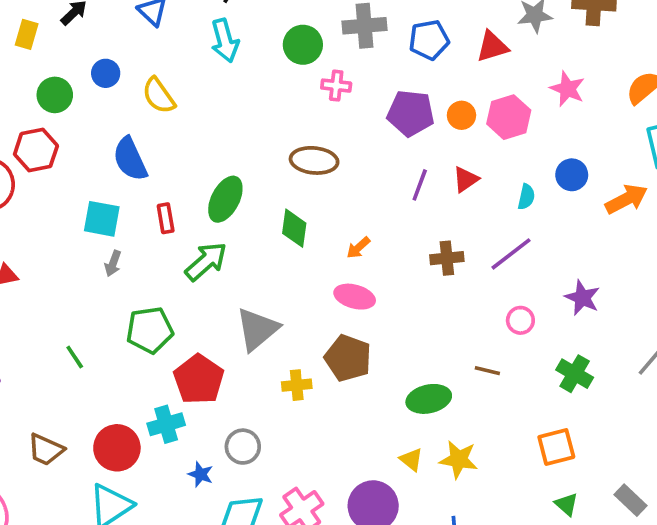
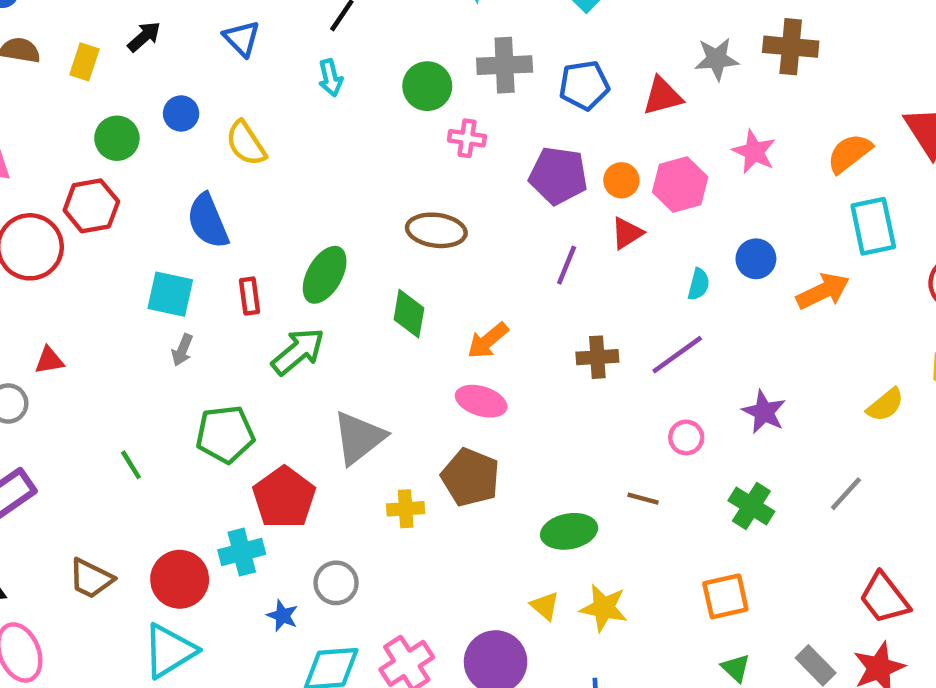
cyan arrow: (225, 41) -> (330, 78), size x0.7
red triangle: (466, 179) -> (627, 233), moved
orange arrow: (358, 248) -> (488, 341), size x1.4

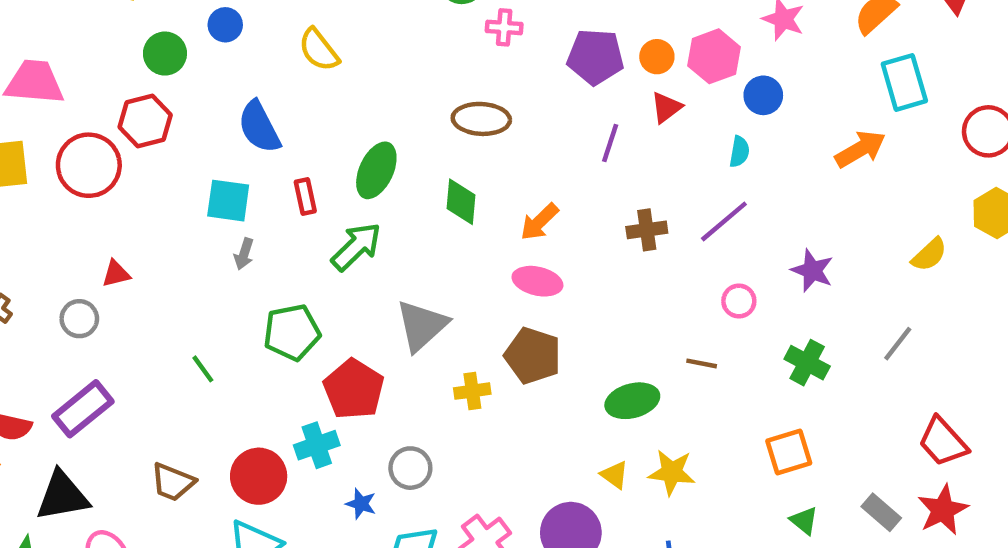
yellow semicircle: (246, 143) -> (319, 50), moved
blue circle: (756, 259) -> (763, 95), moved

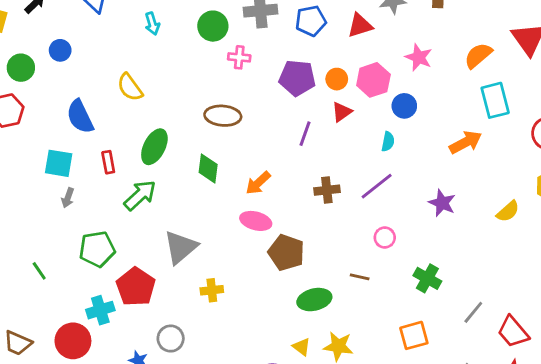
yellow semicircle: (319, 50) -> (130, 87), moved
purple star: (812, 271) -> (442, 203), moved
gray line: (898, 344) -> (473, 312), moved
brown pentagon: (533, 356) -> (286, 253), moved
cyan cross: (317, 445) -> (100, 310), moved

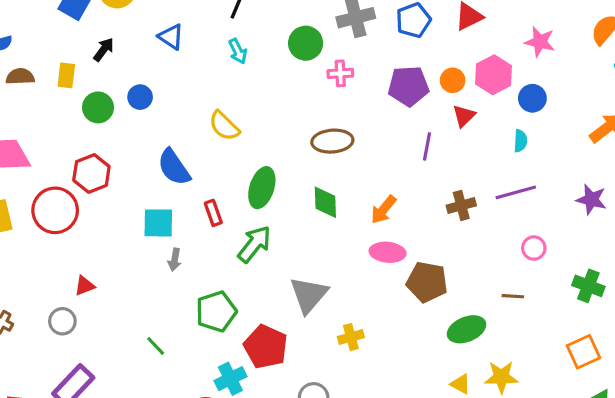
green circle: (21, 68) -> (98, 107), moved
purple line: (377, 186) -> (516, 192), turned 32

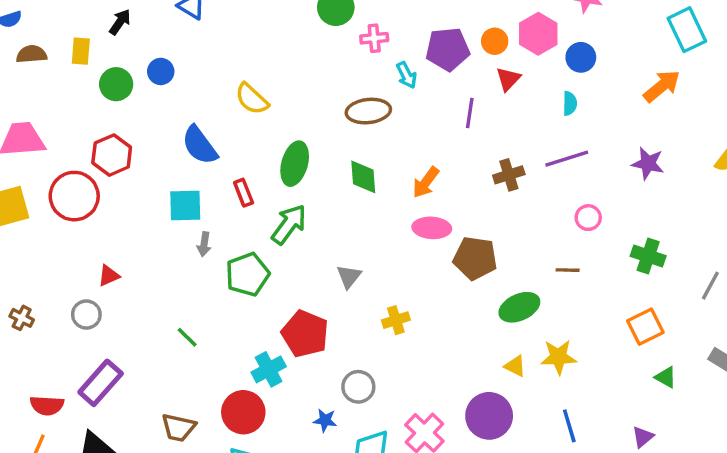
cyan arrow: (238, 51) -> (406, 75), moved
gray triangle: (309, 295) -> (349, 277), size x0.6
green pentagon: (216, 312) -> (247, 274), moved

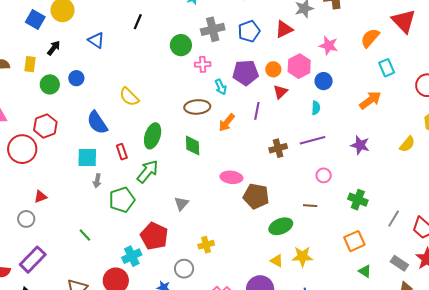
cyan rectangle: (687, 30) -> (387, 68), size x0.7
orange arrow: (426, 182) -> (227, 122), moved
yellow cross: (396, 320) -> (206, 245), moved

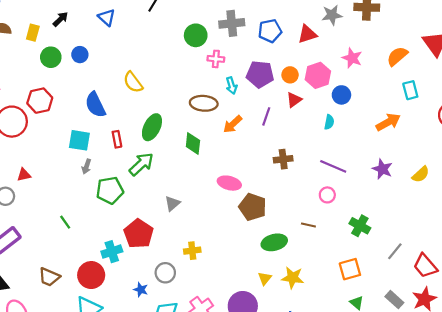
purple line: (313, 140) -> (333, 166), moved, turned 30
purple star: (360, 145) -> (382, 169), moved
yellow triangle: (277, 261) -> (265, 278), turned 32

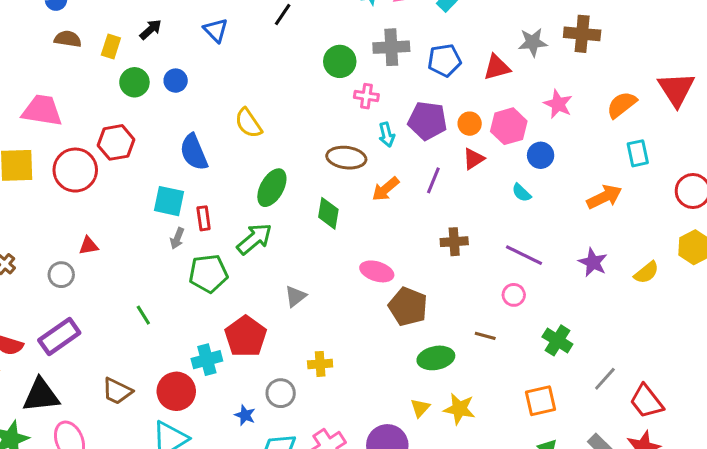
cyan semicircle: (329, 122) -> (521, 193), turned 120
red rectangle: (117, 139) -> (204, 218), moved

